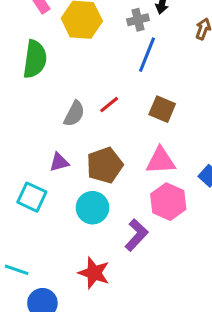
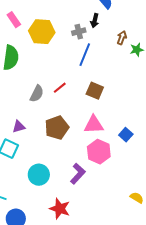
purple triangle: (59, 162) -> (19, 127), moved
cyan circle: (92, 208) -> (39, 175), moved
red star: (94, 273) -> (60, 209), moved

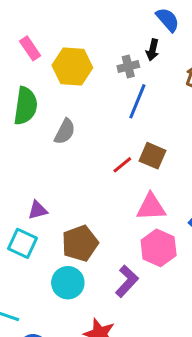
red line: (60, 88) -> (122, 165), moved
gray semicircle: (37, 94) -> (65, 132), moved
brown pentagon: (57, 128) -> (80, 243), moved

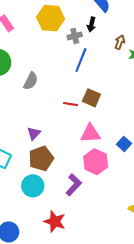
yellow hexagon: (72, 67) -> (51, 18), moved
red line: (122, 165) -> (70, 104), turned 48
purple triangle: (38, 210) -> (34, 133), moved, turned -32

